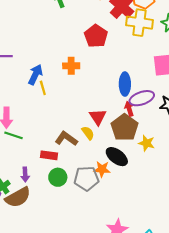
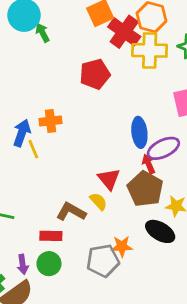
red pentagon: (96, 36) -> (95, 74), turned 30
orange cross: (71, 66) -> (51, 121), moved
black ellipse: (117, 157) -> (160, 231), moved
green circle: (58, 177) -> (49, 264), moved

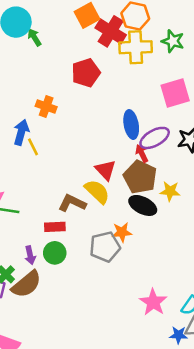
orange cross: (51, 121) -> (46, 106), moved, turned 30
yellow semicircle: (98, 201) -> (97, 192), size x1.5
black ellipse: (160, 231) -> (143, 205), moved

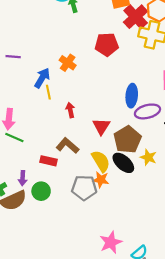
red arrow: (142, 153) -> (70, 110), moved
yellow semicircle: (97, 192) -> (101, 161), moved
green circle: (55, 253) -> (41, 191), moved

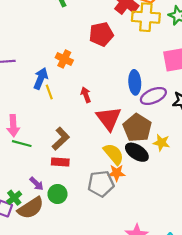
red arrow: (70, 110) -> (86, 95), moved
red triangle: (101, 126) -> (109, 118), size x1.4
brown L-shape: (67, 146) -> (61, 139), moved, turned 105
purple arrow: (23, 178) -> (37, 184), turned -40

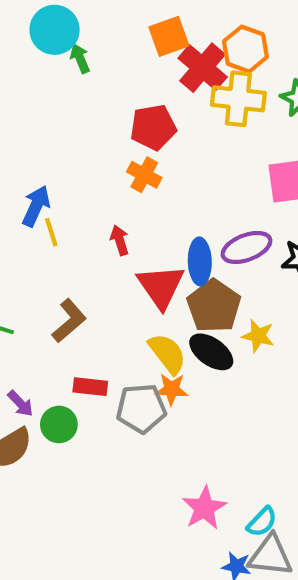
orange cross: (64, 59) -> (144, 175), moved
blue ellipse: (135, 82) -> (200, 261), moved
red rectangle: (60, 162) -> (90, 387), moved

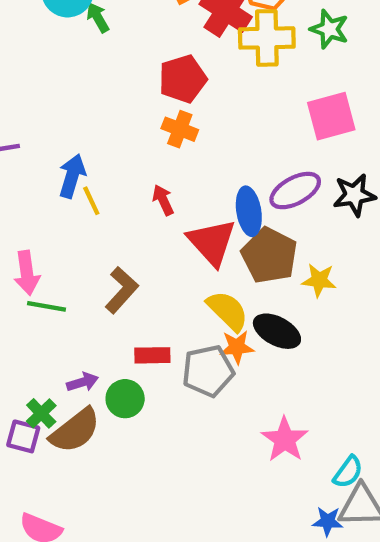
black ellipse: (211, 352) -> (277, 331), moved
purple arrow: (20, 403) -> (83, 382), turned -56
pink star: (204, 508) -> (285, 439), moved

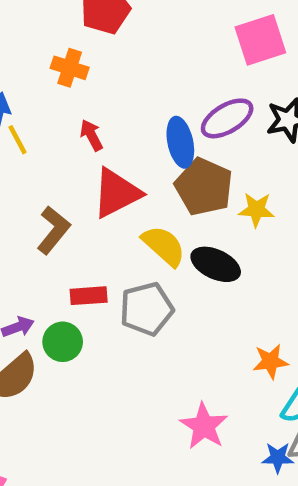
orange cross: (180, 129) -> (70, 68), moved
red triangle: (212, 242) -> (117, 193), moved, turned 48
orange star: (237, 347) -> (270, 361), moved
pink star: (285, 439) -> (204, 426), moved

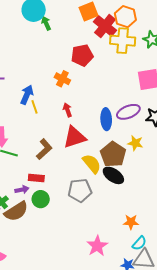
brown pentagon: (204, 187) -> (113, 154), moved
yellow star: (256, 210) -> (135, 143), moved
red rectangle: (89, 296) -> (36, 178), moved

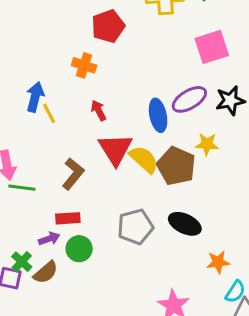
red triangle: (75, 137) -> (115, 149), turned -35
yellow semicircle: (92, 164) -> (144, 159), moved
black ellipse: (113, 175) -> (185, 224), moved
brown semicircle: (16, 211) -> (46, 272), size x0.7

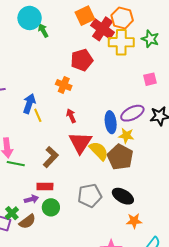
pink square: (212, 47) -> (150, 79), size x0.6
yellow star: (207, 144) -> (126, 136), moved
orange star: (218, 262) -> (134, 221), moved

